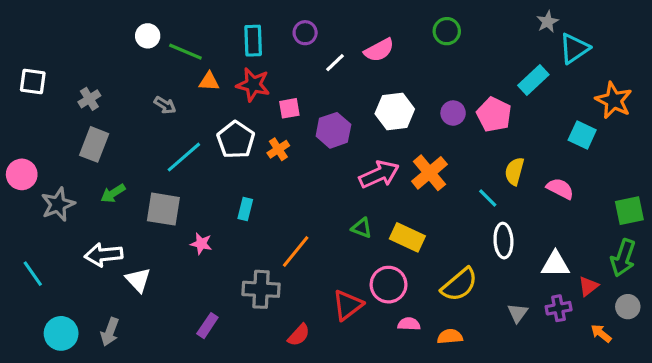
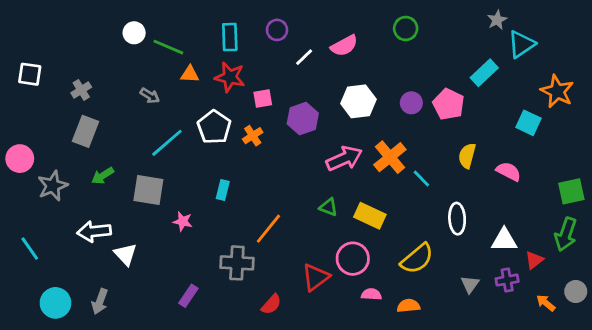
cyan line: (488, 198) -> (421, 179), moved
gray circle: (628, 307) -> (576, 291), moved

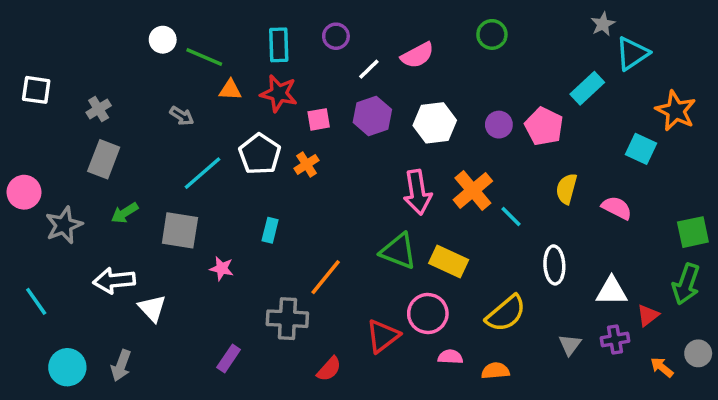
purple hexagon: (303, 119) -> (372, 116), moved
pink arrow: (344, 159) -> (417, 192), turned 105
green triangle: (328, 207) -> (398, 251), size x1.6

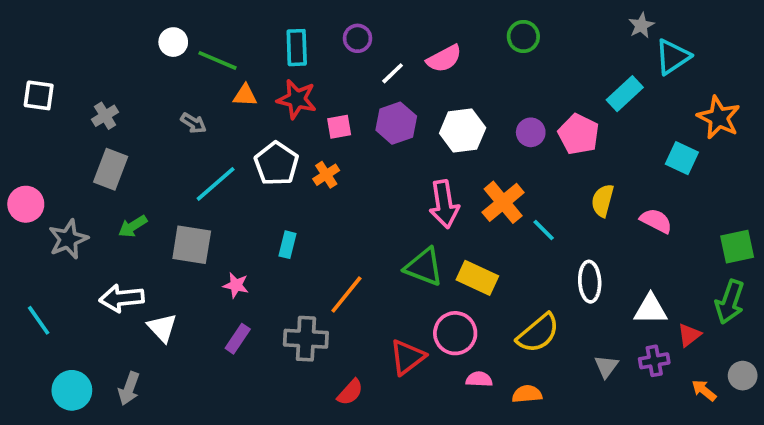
purple rectangle: (229, 359) -> (238, 339), moved

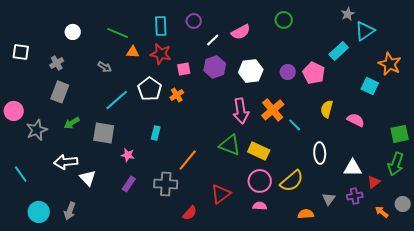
white circle: (173, 42) -> (73, 32), moved
pink circle: (455, 333) -> (260, 181), moved
orange semicircle: (527, 394) -> (306, 214), moved

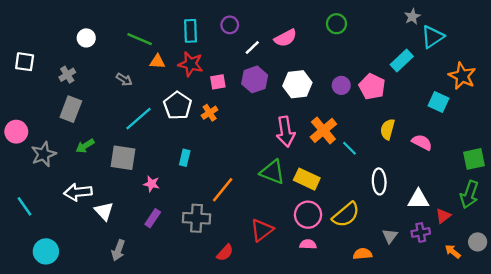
gray arrow: (70, 211) -> (118, 250), moved

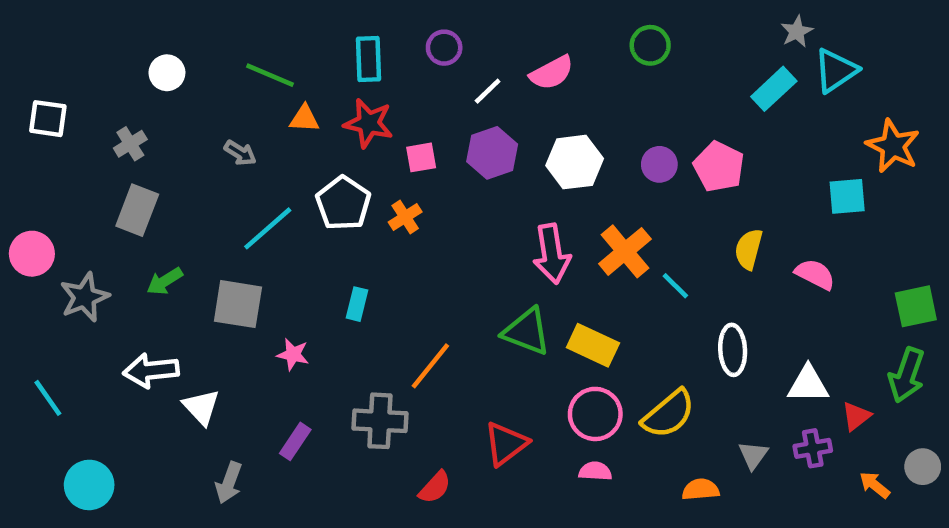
cyan rectangle: (402, 60) -> (774, 89), moved
cyan square: (438, 102) -> (847, 196), turned -30
purple rectangle: (153, 218) -> (295, 441), moved

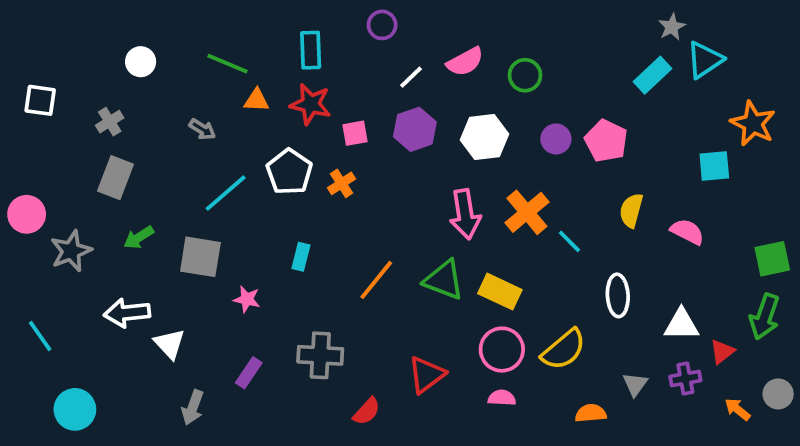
green circle: (650, 45) -> (525, 75), moved
purple circle: (444, 48) -> (382, 25), moved
orange line: (430, 366) -> (376, 280), moved

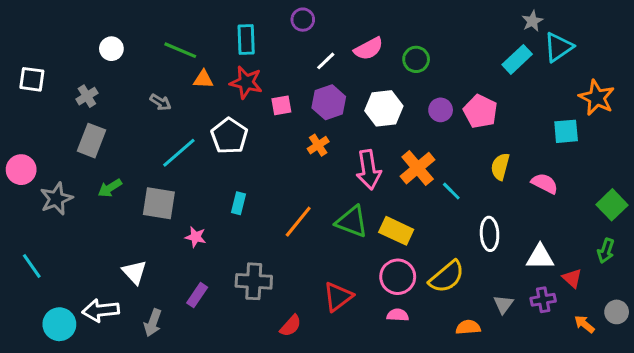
orange cross: (341, 183) -> (318, 145), moved
green square: (772, 259) -> (612, 205), turned -32
white arrow: (127, 313) -> (101, 310), moved
green arrow: (765, 317) -> (606, 251), size x0.7
red triangle: (722, 351) -> (572, 278), turned -40

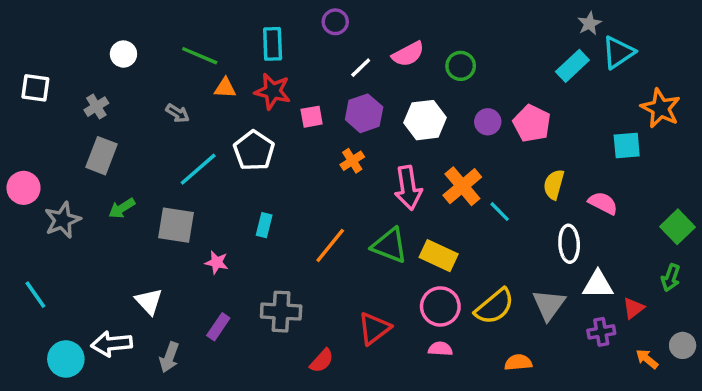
white ellipse: (490, 234) -> (569, 244), moved
red triangle: (572, 278) -> (633, 308), turned 40
gray triangle: (503, 304) -> (549, 305), moved, size x1.5

